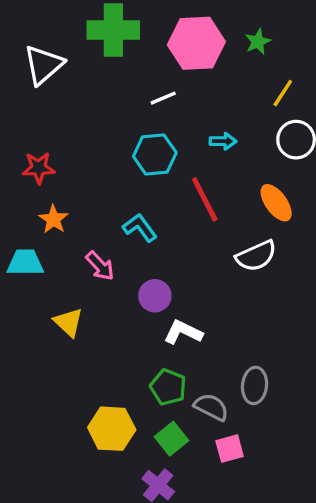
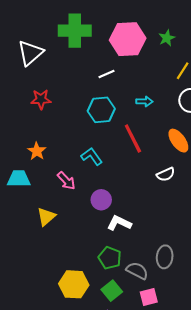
red star: (39, 168) -> (41, 99), moved
white semicircle: (256, 256) -> (166, 174), size x0.7
yellow triangle: (68, 322) -> (46, 217), turned 36

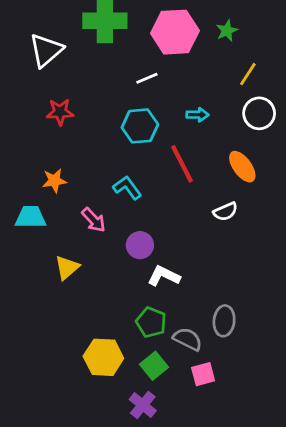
orange star: (37, 151) -> (54, 181), turned 30

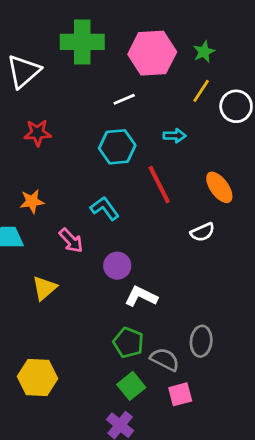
yellow line: (248, 74) -> (201, 91), moved
white circle: (259, 113) -> (236, 106), moved
yellow hexagon: (103, 357) -> (38, 378), moved

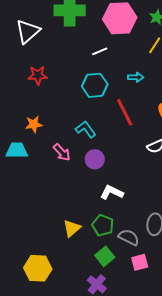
purple circle: (117, 266) -> (95, 159), moved
yellow triangle: (45, 288) -> (72, 228), moved
yellow hexagon: (38, 378) -> (38, 268), moved

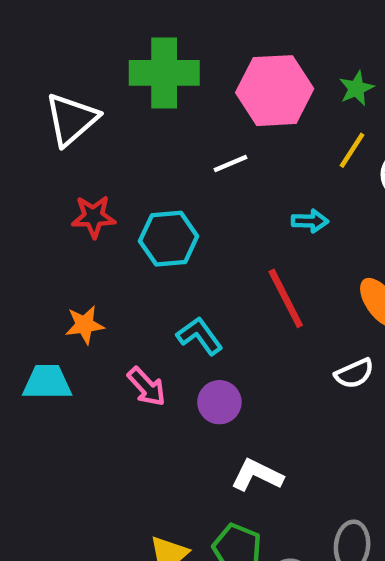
cyan hexagon: (95, 85) -> (169, 239), moved

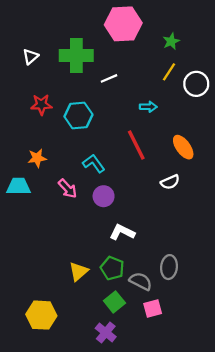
green cross: (164, 73) -> (76, 56), moved
pink hexagon: (275, 91) -> (123, 24), moved
white triangle: (71, 119) -> (30, 57), size x0.6

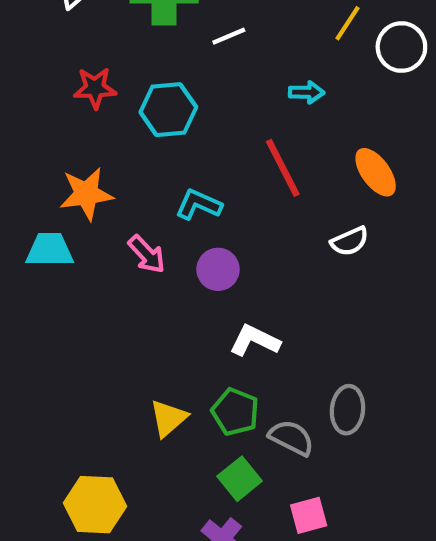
orange star: (37, 158) -> (86, 194), size x1.4
cyan L-shape: (94, 163) -> (199, 205), turned -30
pink square: (153, 309) -> (309, 515), moved

